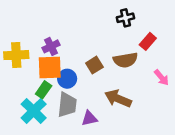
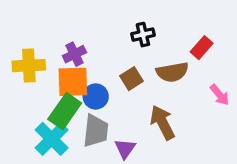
black cross: (125, 18) -> (143, 35), moved
green rectangle: (44, 90) -> (65, 111), size x1.5
brown arrow: (118, 99) -> (163, 123), turned 40
purple triangle: (89, 118) -> (125, 149), turned -42

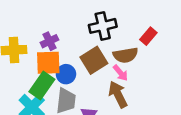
black cross: (143, 35) -> (103, 26), size x1.5
brown square: (132, 79) -> (94, 60), size x1.5
pink arrow: (220, 95) -> (120, 73), moved

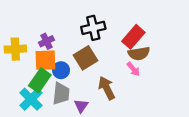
red rectangle: (148, 36) -> (133, 37), size x1.5
brown semicircle: (126, 55) -> (139, 54), moved
pink arrow: (120, 73) -> (133, 69), moved

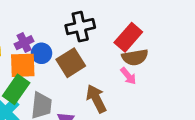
blue circle: (61, 70) -> (41, 53), moved

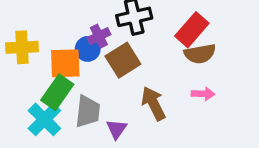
purple cross: (24, 43) -> (99, 36), moved
pink arrow: (128, 76) -> (203, 94), moved, turned -48

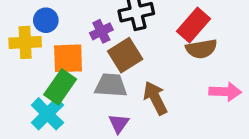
blue circle: (88, 49) -> (46, 20), moved
pink arrow: (203, 94) -> (225, 92), moved, size x1.4
gray trapezoid: (88, 111) -> (111, 85), moved, turned -92

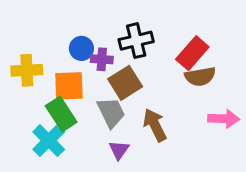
blue circle: (46, 20) -> (81, 48), moved
purple cross: (101, 31) -> (102, 59), turned 30
gray trapezoid: (111, 85) -> (111, 112), turned 60
green rectangle: (60, 87) -> (61, 114), turned -68

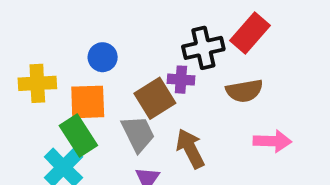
black cross: (136, 41) -> (203, 48), moved
red rectangle: (192, 53) -> (250, 33), moved
purple cross: (102, 59) -> (181, 80), moved

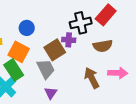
orange square: (88, 102) -> (19, 52), turned 30
brown arrow: (190, 149) -> (92, 78), moved

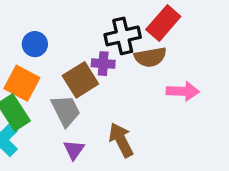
brown semicircle: (103, 46) -> (150, 57), moved
pink arrow: (118, 73) -> (183, 91), moved
brown arrow: (92, 78) -> (121, 140), moved

